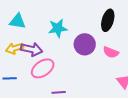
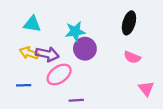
purple circle: (85, 44) -> (85, 49), moved
yellow arrow: (15, 48) -> (29, 53), turned 36

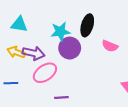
black ellipse: (129, 23) -> (87, 25), moved
pink semicircle: (132, 57) -> (110, 46), moved

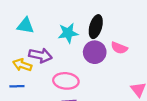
purple circle: (70, 48) -> (95, 52), moved
yellow arrow: (16, 52) -> (22, 65), moved
pink ellipse: (45, 73) -> (66, 81), moved, turned 40

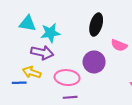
cyan star: (68, 33) -> (50, 33), moved
purple circle: (95, 52) -> (94, 62), moved
yellow arrow: (22, 65) -> (32, 72), moved

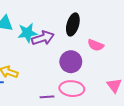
purple arrow: (42, 53) -> (43, 38), moved, turned -30
pink ellipse: (67, 78) -> (72, 89), moved

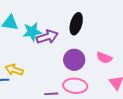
pink semicircle: (96, 45) -> (104, 58), moved

